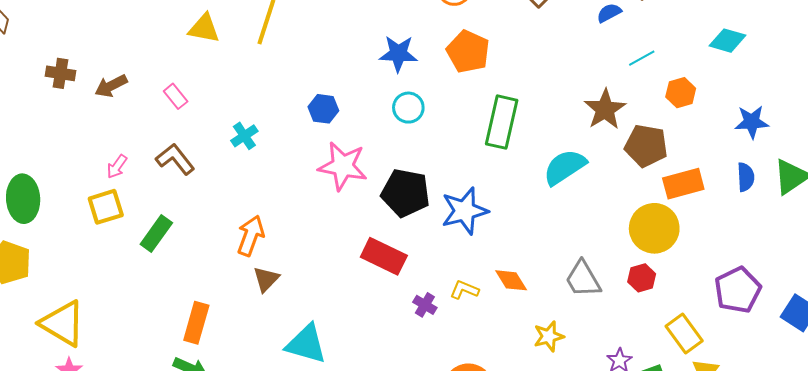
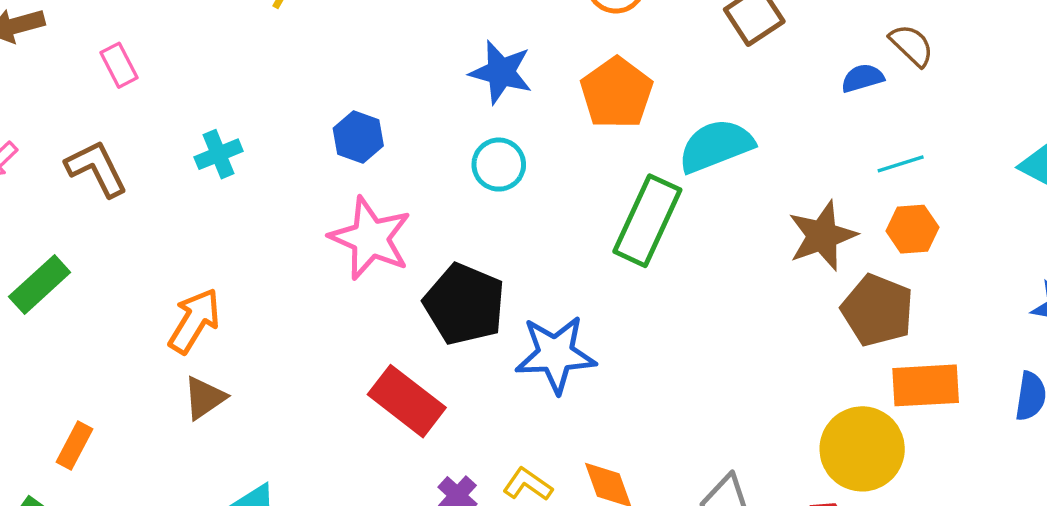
orange hexagon: (681, 93) -> (912, 229), moved
cyan semicircle: (565, 167) -> (716, 146), moved
orange rectangle: (196, 323) -> (74, 445), size x0.7

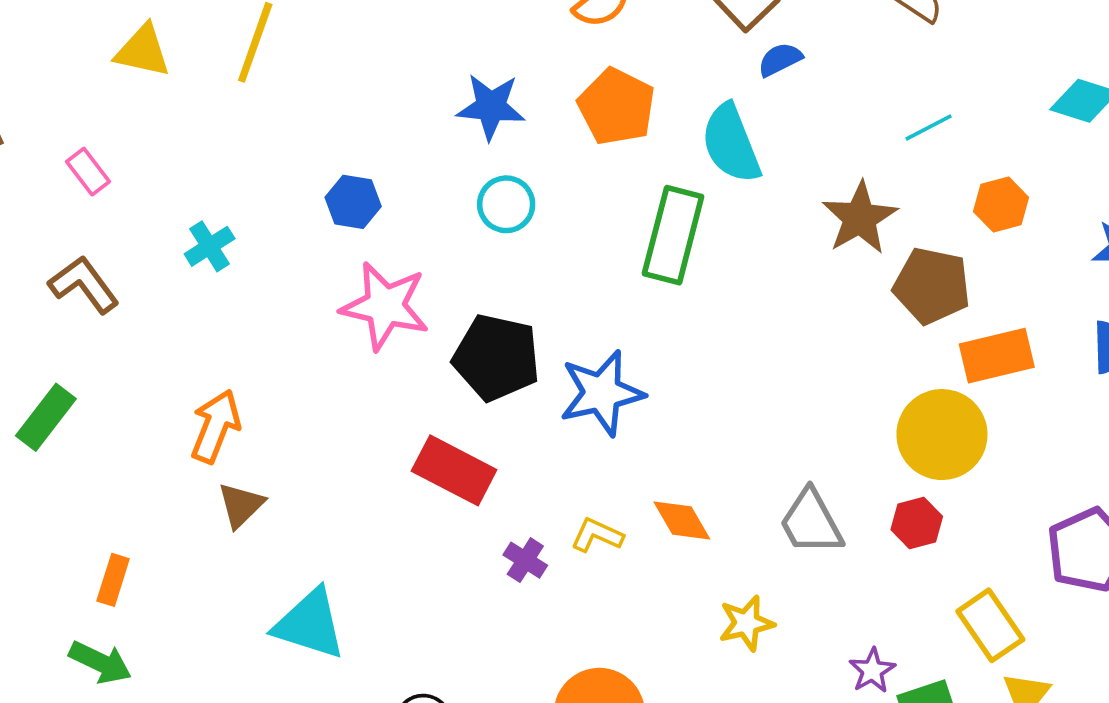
blue semicircle: (862, 78) -> (780, 59), moved
cyan semicircle: (716, 146) -> (731, 144), turned -80
orange hexagon: (912, 229) -> (1001, 205), moved

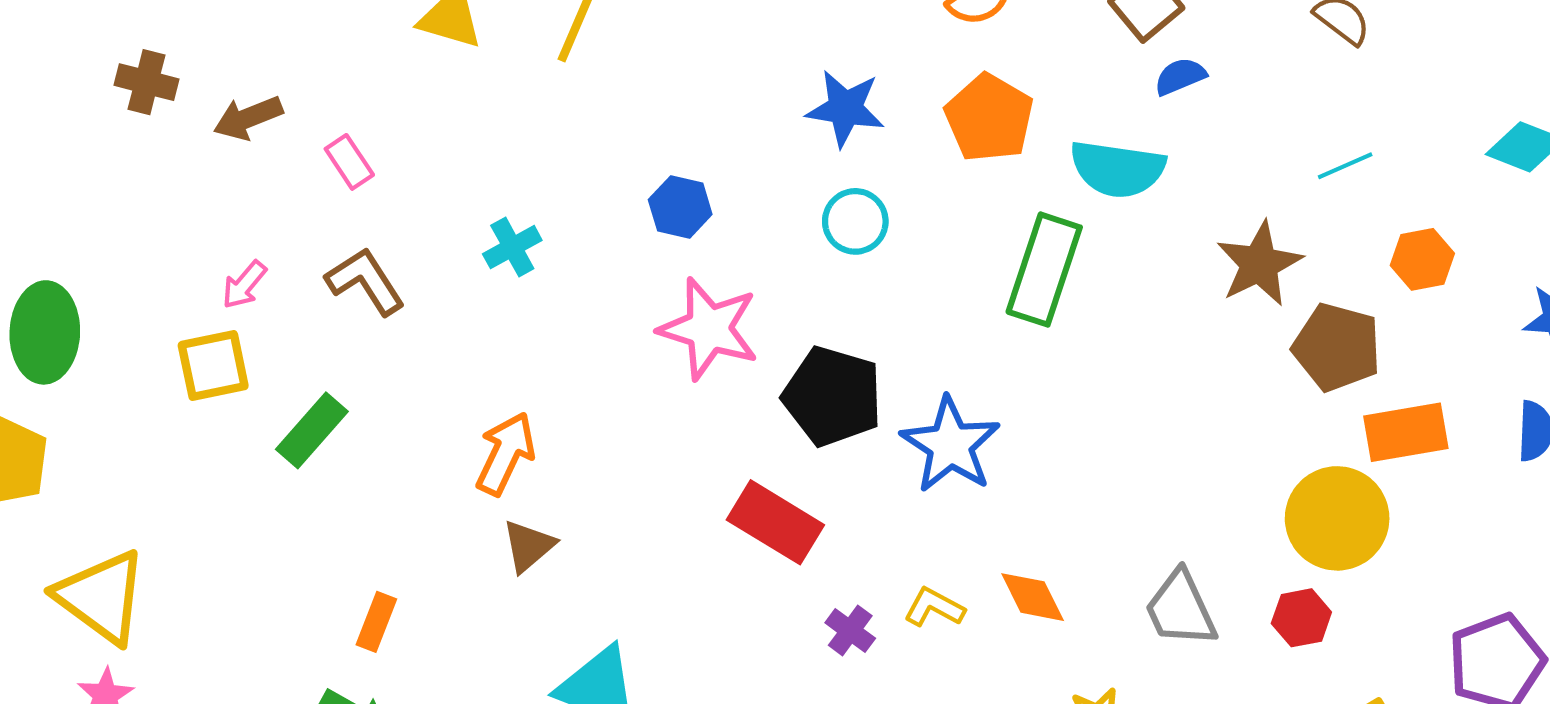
cyan semicircle: (731, 144) -> (1117, 169), turned -64
pink rectangle: (88, 172) -> (349, 162), moved
blue star: (602, 393) -> (950, 445), turned -30

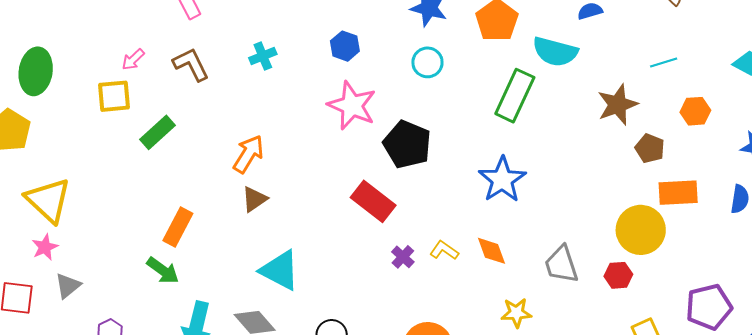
brown pentagon: (1337, 347) -> (650, 148), size x0.7
blue star: (950, 445) -> (502, 180), moved
orange rectangle: (376, 622) -> (178, 227), size x1.4

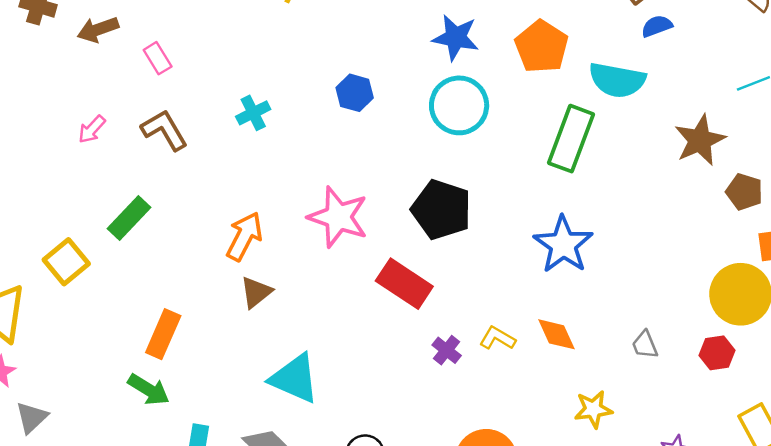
cyan circle: (427, 62) -> (459, 105), size x1.5
yellow square: (114, 96) -> (66, 262), moved, turned -30
pink star: (352, 106) -> (338, 217), moved
gray trapezoid: (561, 264) -> (645, 345), size x0.6

